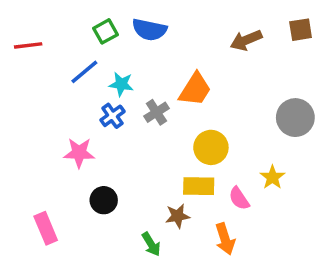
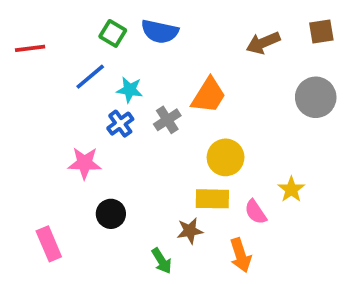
green square: (105, 31) -> (113, 33), turned -30
gray circle: (295, 118) -> (316, 97), moved

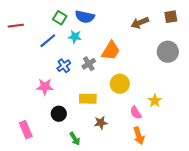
cyan star: (130, 90) -> (75, 37), moved
yellow rectangle: (212, 199) -> (88, 99), moved
orange arrow: (241, 255) -> (139, 136), moved
green arrow: (162, 261) -> (75, 139), moved

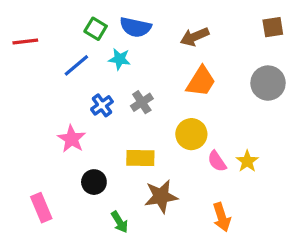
brown arrow: (140, 23) -> (195, 37), moved
orange trapezoid: (111, 51) -> (201, 81), moved
pink star: (45, 87) -> (72, 139), turned 30
pink semicircle: (136, 113) -> (217, 161), moved
brown star: (101, 123) -> (161, 196), size x1.5

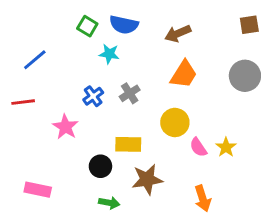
red line: (25, 42) -> (23, 102), moved
blue line: (76, 65) -> (35, 60), moved
black circle: (94, 182) -> (100, 166), moved
pink rectangle: (41, 208) -> (38, 190), turned -55
green arrow: (120, 222) -> (109, 203), turned -48

